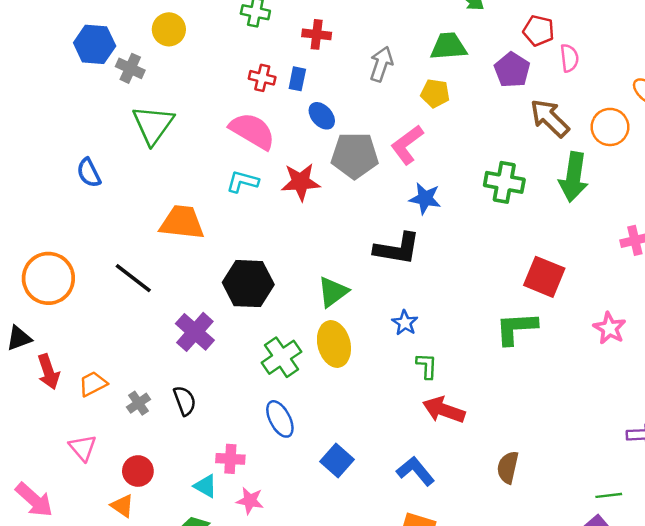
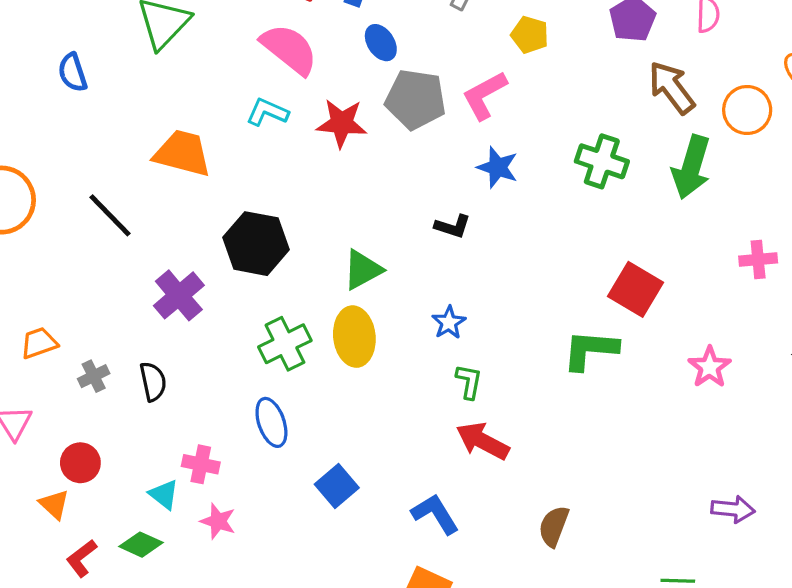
black L-shape: (397, 249) -> (453, 226), size x0.6

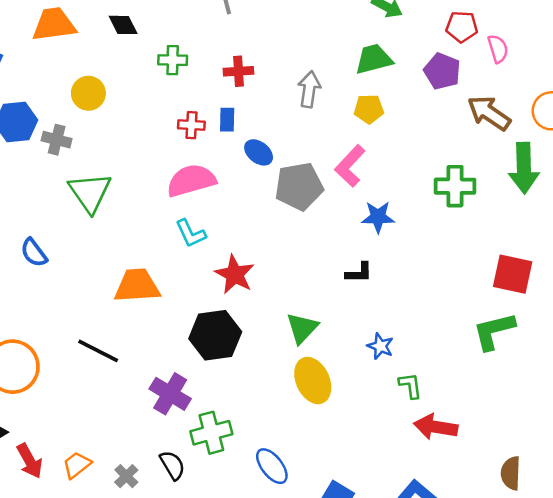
pink semicircle: (289, 49) -> (191, 180), turned -36
cyan L-shape: (267, 112) -> (191, 233), turned -120
red star: (342, 123) -> (235, 274), moved, turned -30
green cross: (285, 344) -> (211, 433), moved, turned 30

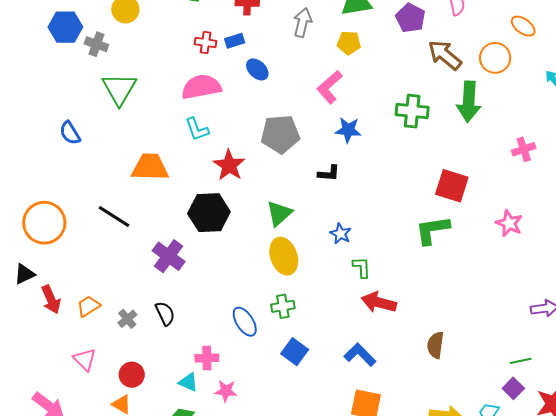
blue rectangle: (227, 120) -> (235, 41), turned 66
gray pentagon: (299, 186) -> (280, 134), moved
green cross: (211, 433) -> (283, 306), moved, size x0.7

